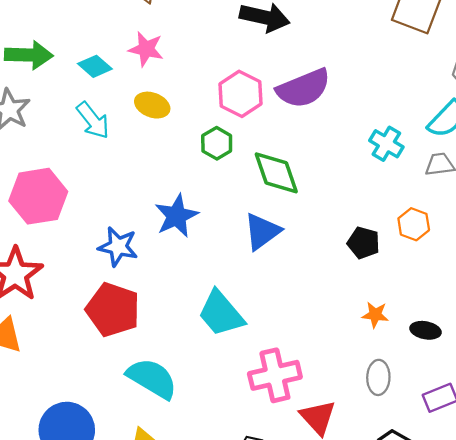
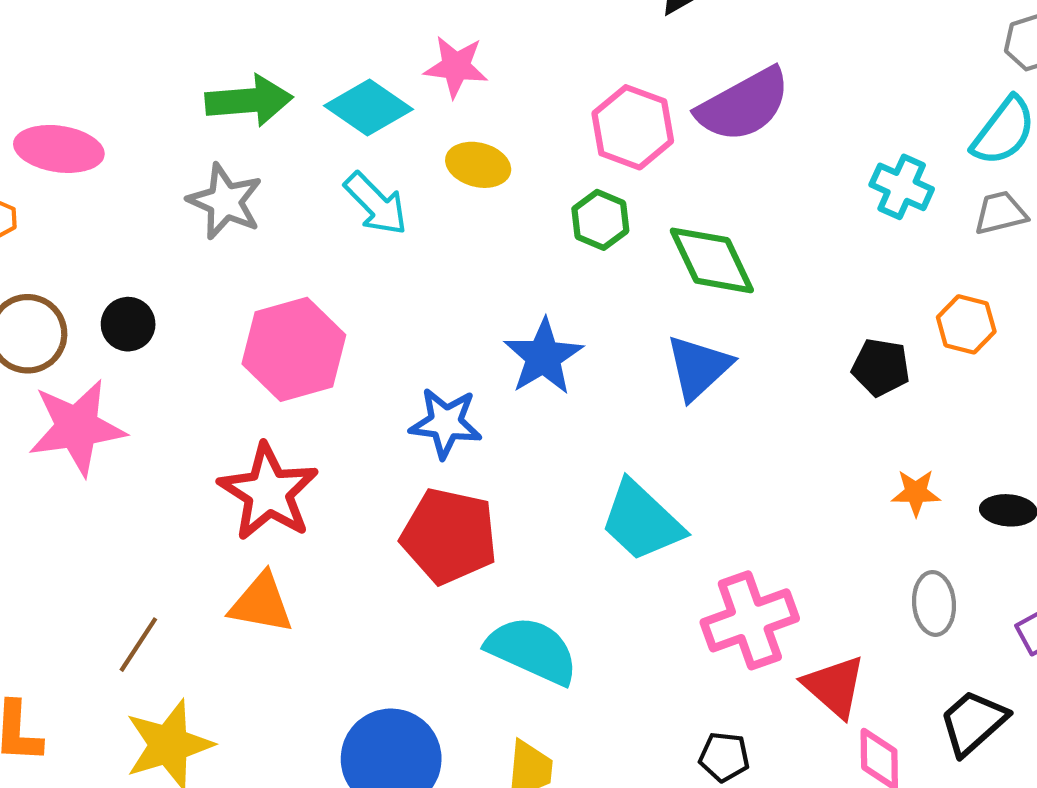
cyan diamond: (95, 66) -> (368, 107), size x1.4

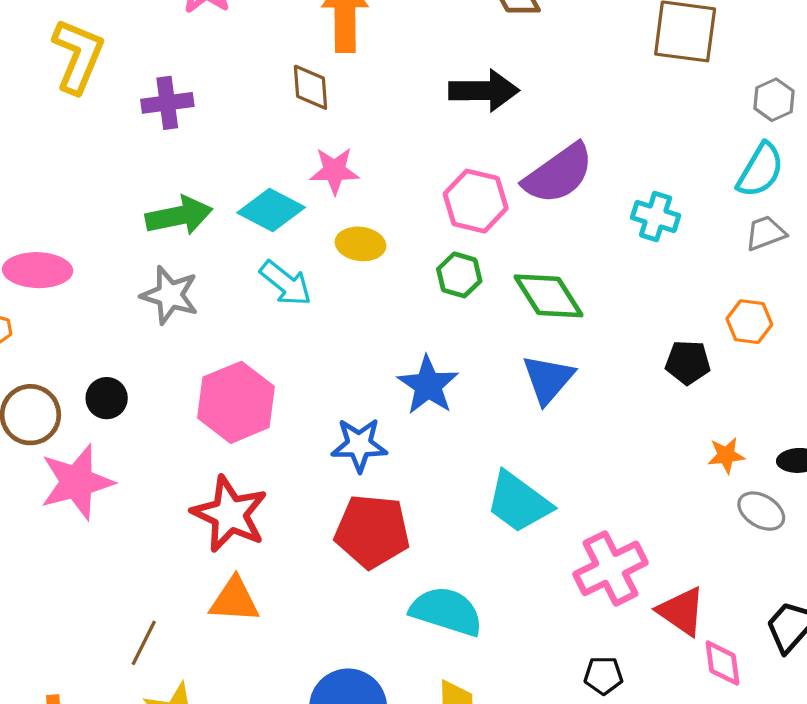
cyan cross: (902, 187) -> (656, 217), moved
gray ellipse: (934, 603) -> (761, 511), moved, turned -48

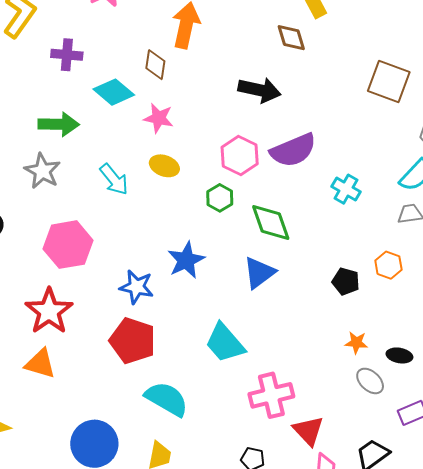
cyan diamond: (271, 210) -> (114, 92), moved

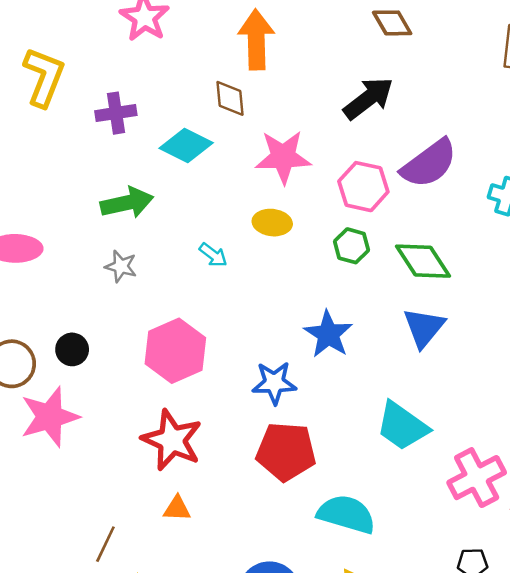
black arrow: (259, 90) -> (368, 98), turned -36
pink star: (159, 118) -> (283, 157), moved, size x1.4
gray star: (42, 171) -> (121, 266), size x0.7
cyan arrow: (114, 179) -> (213, 255), size x0.7
orange triangle: (40, 364) -> (177, 509), size x0.7

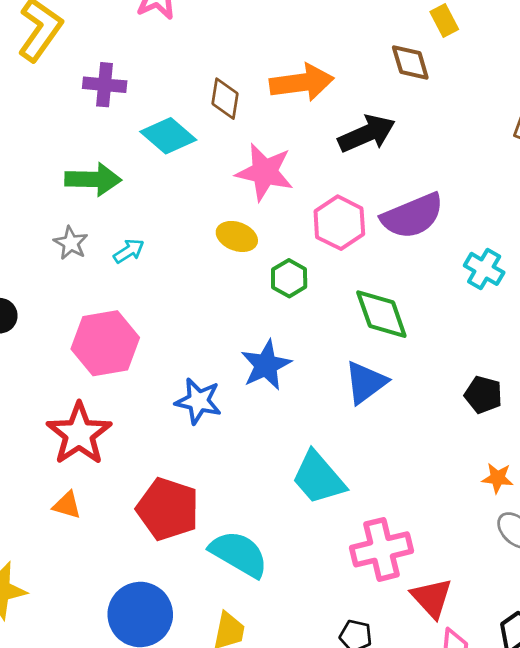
orange arrow: (256, 40) -> (302, 82), moved, turned 70
green hexagon: (351, 246) -> (289, 278), moved
cyan arrow: (213, 255) -> (129, 251), moved, turned -84
red pentagon: (286, 452) -> (168, 509), moved

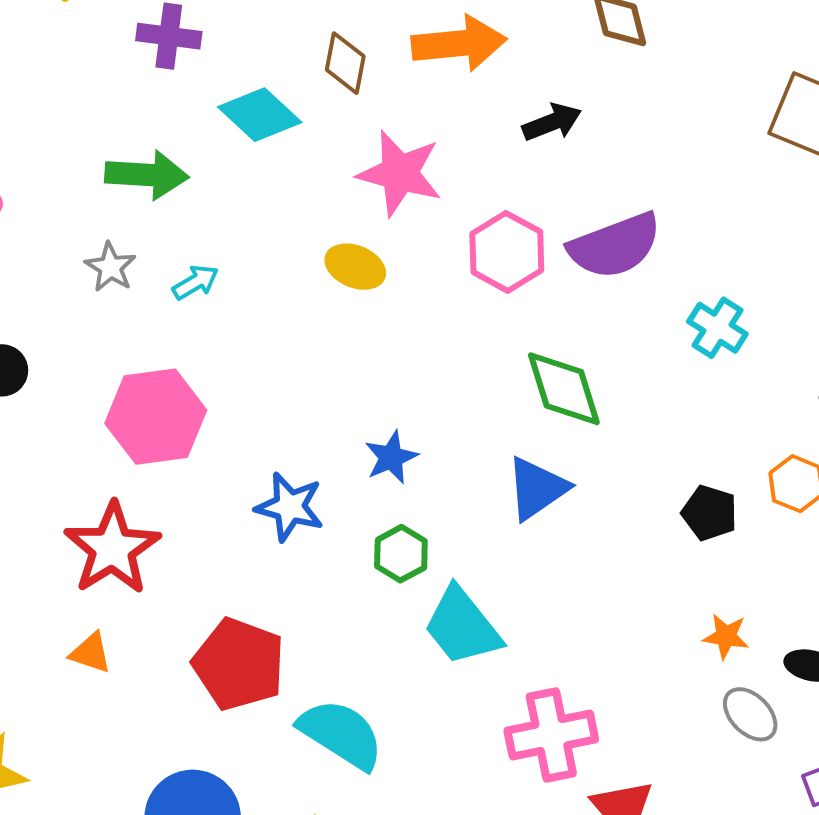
black arrow: (367, 134) -> (552, 122), size x0.7
green hexagon: (289, 278) -> (401, 554), moved
blue star: (266, 365) -> (391, 457), size x0.7

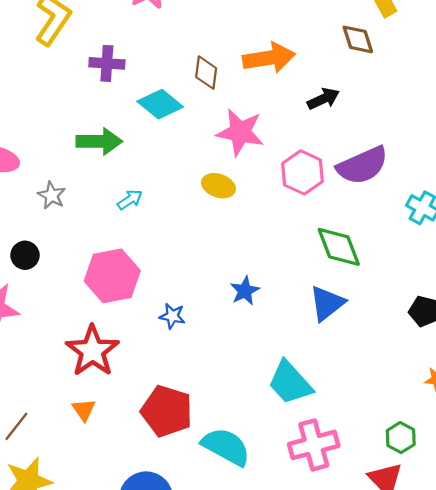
gray star: (110, 267) -> (52, 195), moved
blue star: (290, 507) -> (172, 316), moved, size x0.7
green hexagon: (401, 554) -> (401, 438), moved
orange triangle: (91, 653) -> (84, 410), turned 40
pink cross: (551, 735) -> (314, 445), moved

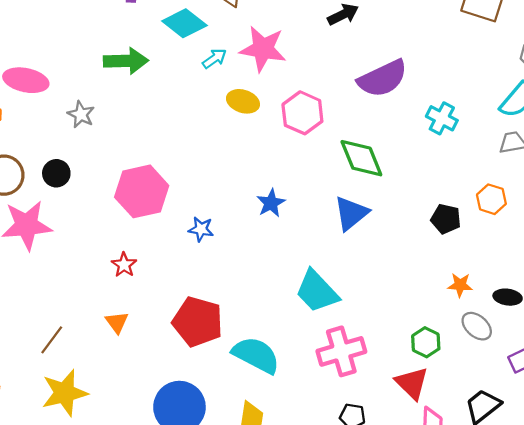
pink hexagon: (302, 172) -> (302, 113), moved
cyan arrow: (130, 200) -> (214, 59), moved
red star: (92, 351) -> (124, 265), size x0.5

